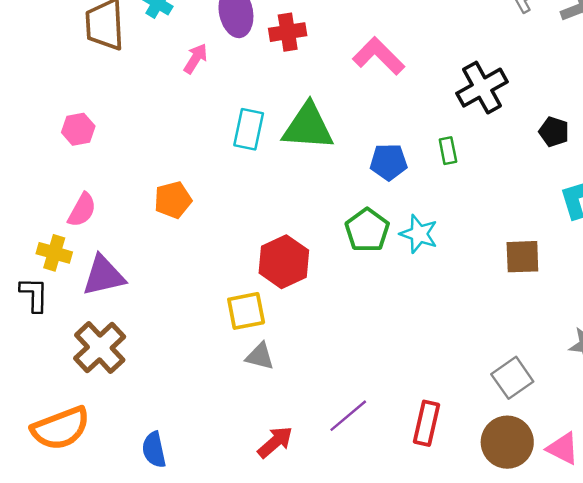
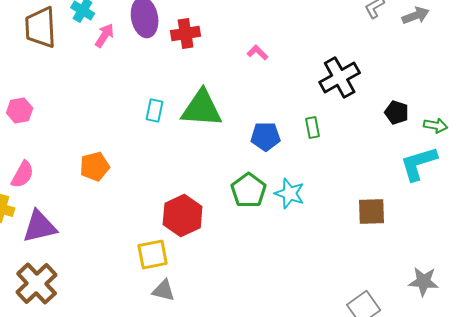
pink L-shape: (379, 56) -> (258, 52), size x0.5
pink arrow: (196, 59) -> (105, 35), moved
cyan rectangle: (249, 129) -> (155, 110), size x0.7

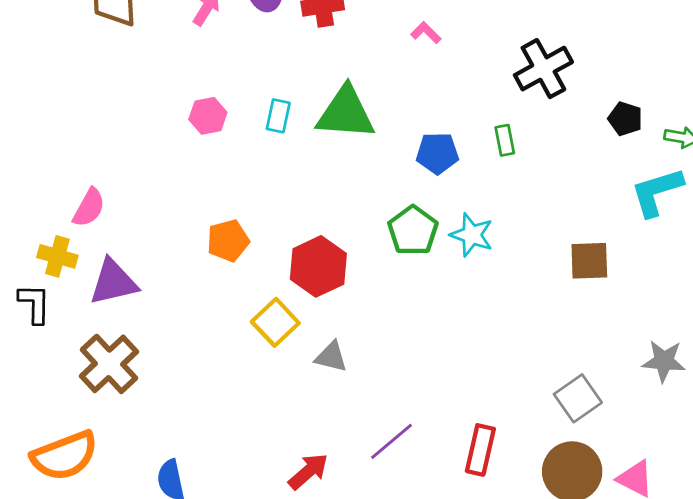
pink hexagon: (20, 110) -> (208, 116), moved
orange pentagon: (95, 166) -> (228, 241), moved
yellow square: (153, 254) -> (275, 322), turned -32
gray triangle: (164, 290) -> (331, 357), moved

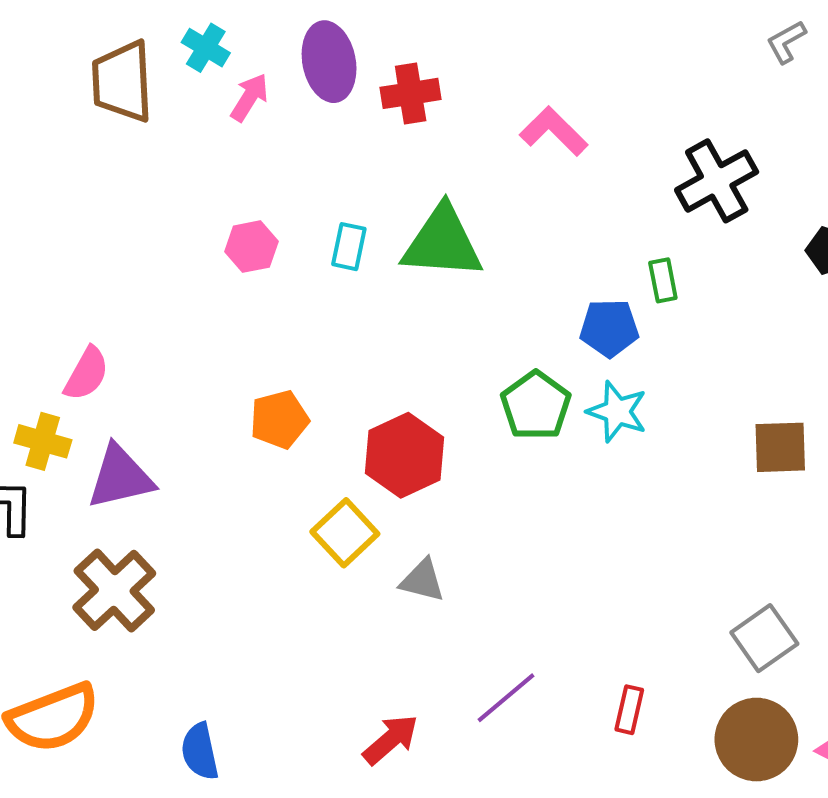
pink L-shape: (426, 33) -> (554, 131), size x1.6
blue pentagon: (437, 153) -> (609, 328), moved
red rectangle: (480, 450) -> (629, 710), size x0.7

